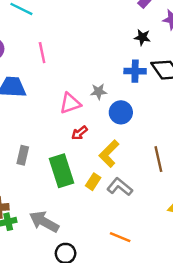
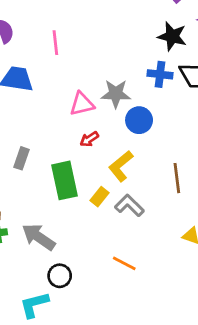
black star: (142, 37) -> (172, 36), size x1.5
gray star: (99, 92) -> (116, 94), size x1.5

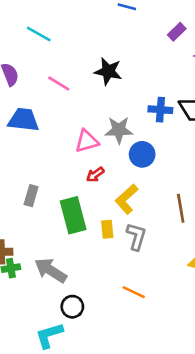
black star: (172, 36) -> (108, 71), moved
pink line: (55, 43) -> (59, 83), turned -50
yellow rectangle: (99, 197) -> (107, 229), turned -42
gray L-shape: (129, 205) -> (136, 236), turned 64

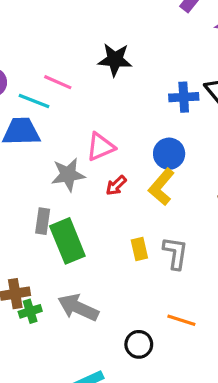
cyan line: (39, 34) -> (34, 101), moved
gray star: (119, 130) -> (68, 175), moved
yellow L-shape: (127, 199) -> (161, 187), moved
green rectangle: (73, 215) -> (67, 241), moved
black circle: (72, 307) -> (139, 344), moved

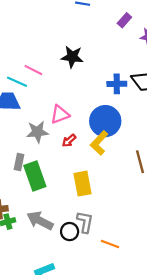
blue circle: (169, 154) -> (105, 121), size x1.5
yellow rectangle: (139, 249) -> (83, 184), size x1.6
gray L-shape: (175, 253) -> (85, 222), moved
orange line: (181, 320) -> (110, 244), moved
black circle: (139, 344) -> (70, 232), moved

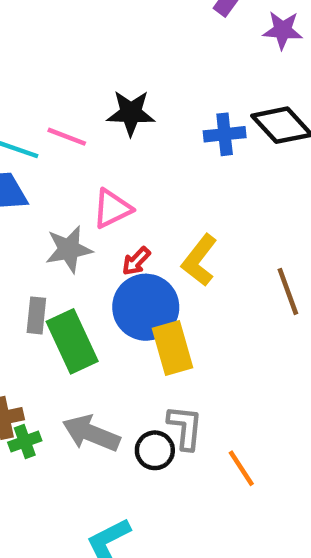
black star: (72, 57) -> (131, 113), moved
pink line: (33, 70) -> (67, 137), moved
blue circle: (105, 121) -> (146, 307), moved
orange line: (110, 244) -> (241, 468), turned 42

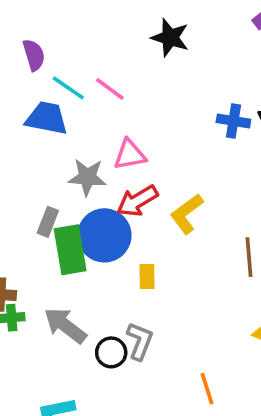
black star: (131, 113) -> (170, 38), moved
red arrow: (136, 261) -> (137, 201), size x1.6
blue circle: (146, 307) -> (104, 235), moved
yellow rectangle: (173, 348) -> (147, 277), size x0.6
orange line: (241, 468) -> (207, 389), moved

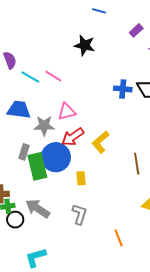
blue trapezoid: (47, 118) -> (19, 110), moved
black circle: (111, 352) -> (15, 220), moved

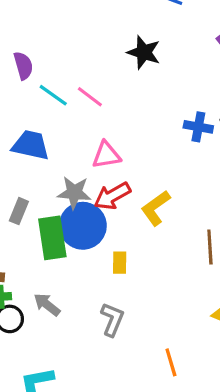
gray star: (44, 126) -> (74, 193), moved
gray rectangle: (24, 152) -> (19, 211), moved
gray arrow: (38, 208) -> (47, 305), size x0.7

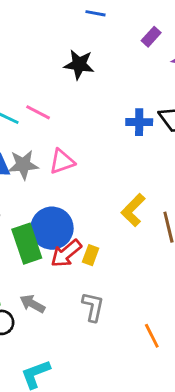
gray star: (74, 193) -> (23, 165), moved
red arrow: (112, 196) -> (66, 253), moved
yellow L-shape: (156, 208) -> (133, 210), moved
yellow rectangle: (120, 263) -> (91, 255), turned 30

